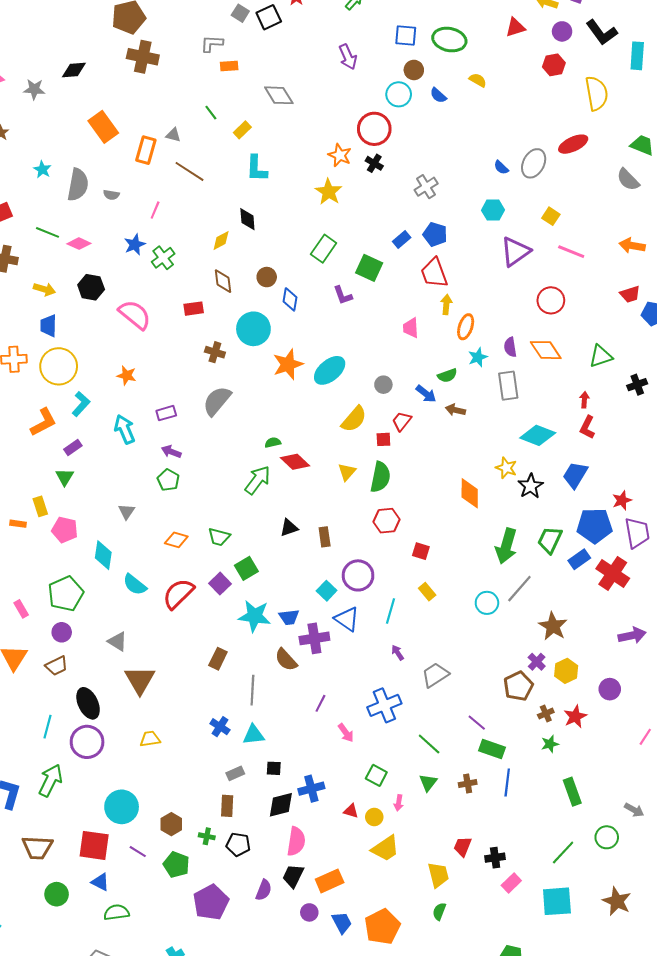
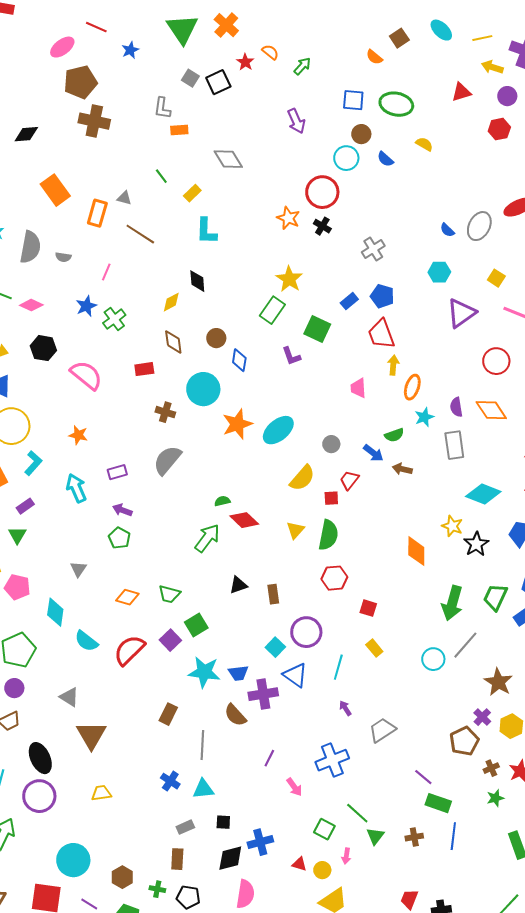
gray L-shape: (212, 44) -> (162, 108), turned -85
yellow star: (329, 192) -> (289, 279), moved
green line: (429, 744) -> (357, 813), moved

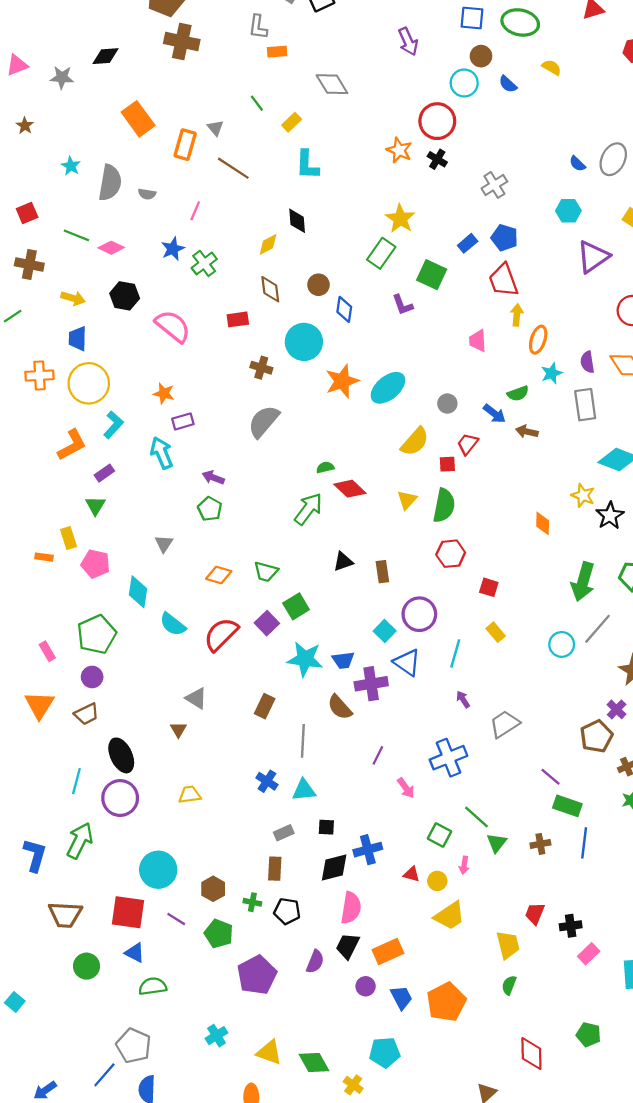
gray triangle: (124, 198) -> (215, 128), turned 35
purple rectangle: (117, 472) -> (183, 421), moved
orange diamond: (416, 551) -> (543, 523), size x0.7
gray triangle: (69, 697) -> (196, 698), moved
brown triangle: (91, 735) -> (178, 730), size x0.5

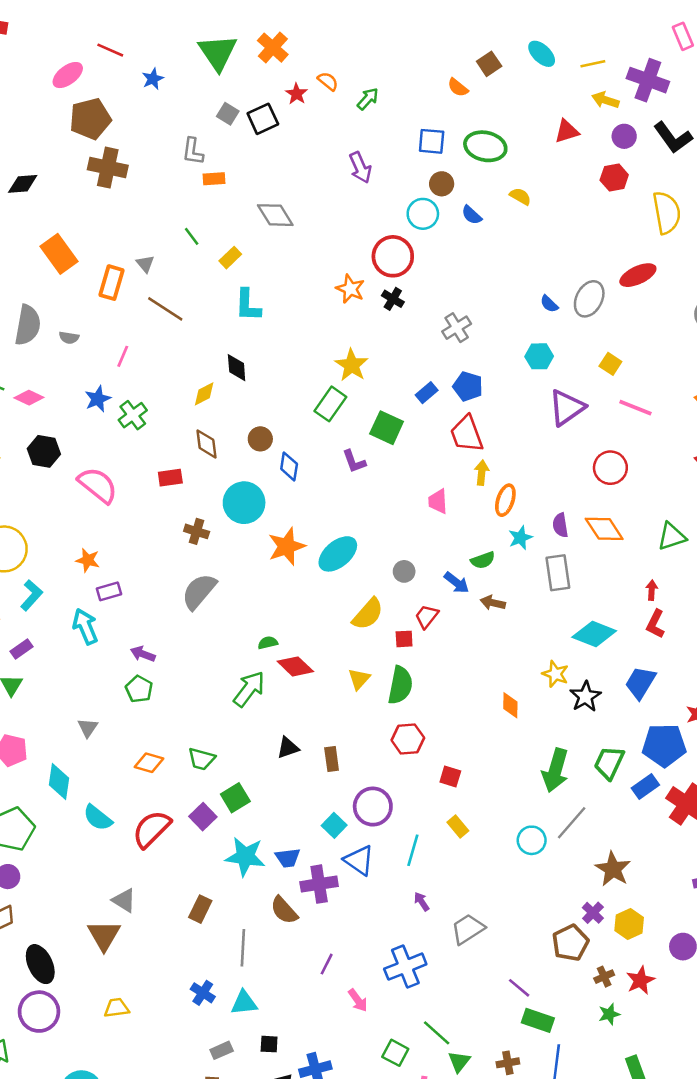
brown triangle: (178, 730) -> (104, 935), size x1.8

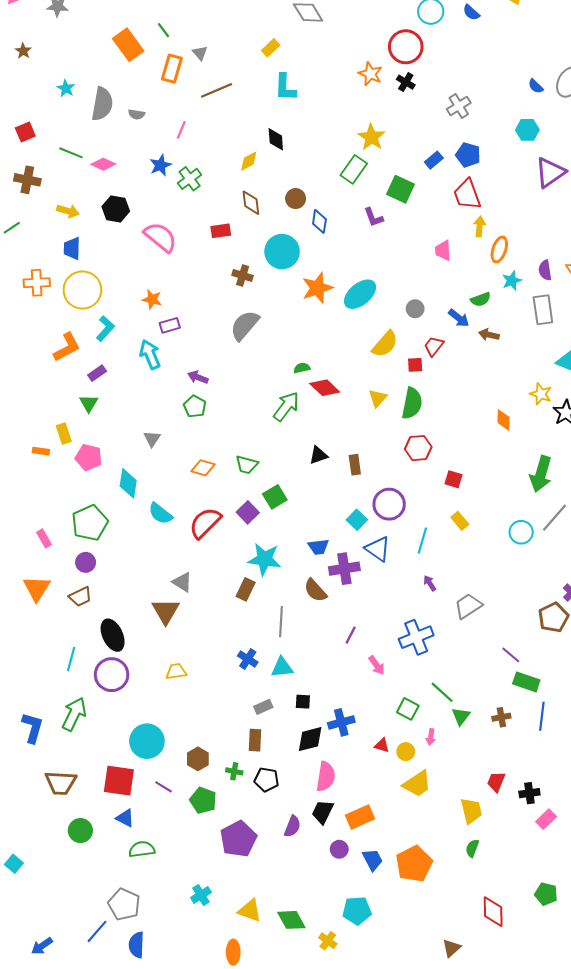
green line: (192, 236) -> (164, 30), moved
brown line: (165, 309) -> (217, 90), turned -56
cyan star: (245, 857) -> (264, 559), moved

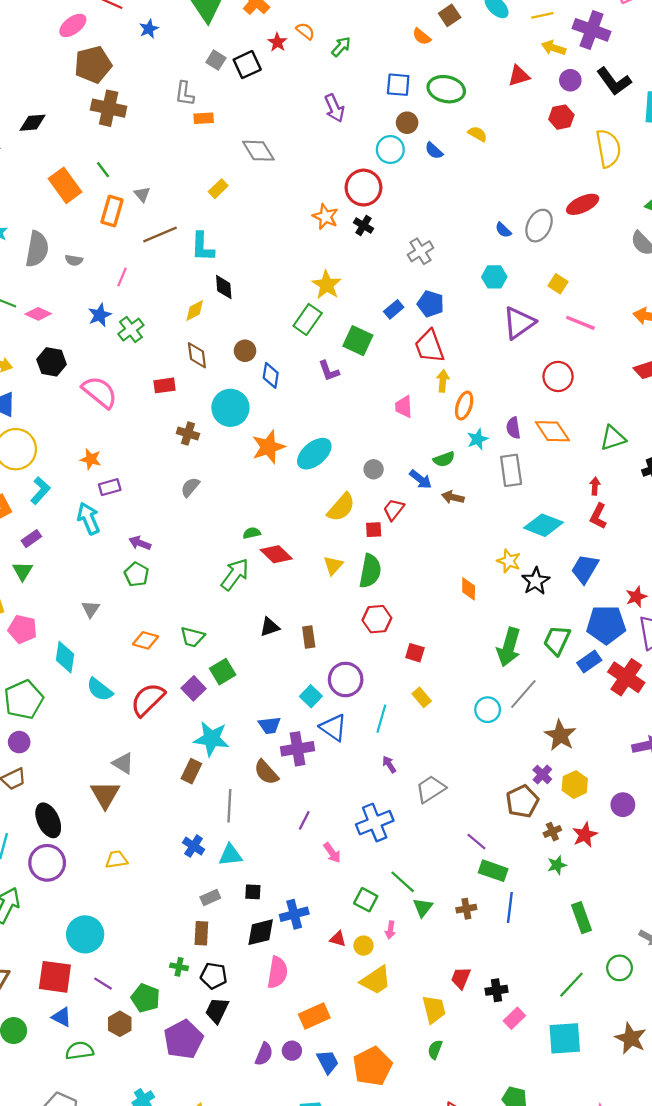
cyan L-shape: (285, 87) -> (202, 247), moved
gray semicircle: (245, 325) -> (190, 487), size x0.6
brown hexagon: (198, 759) -> (120, 1024), moved
black trapezoid: (323, 812) -> (217, 1010), moved
purple semicircle: (292, 826) -> (264, 1054), moved

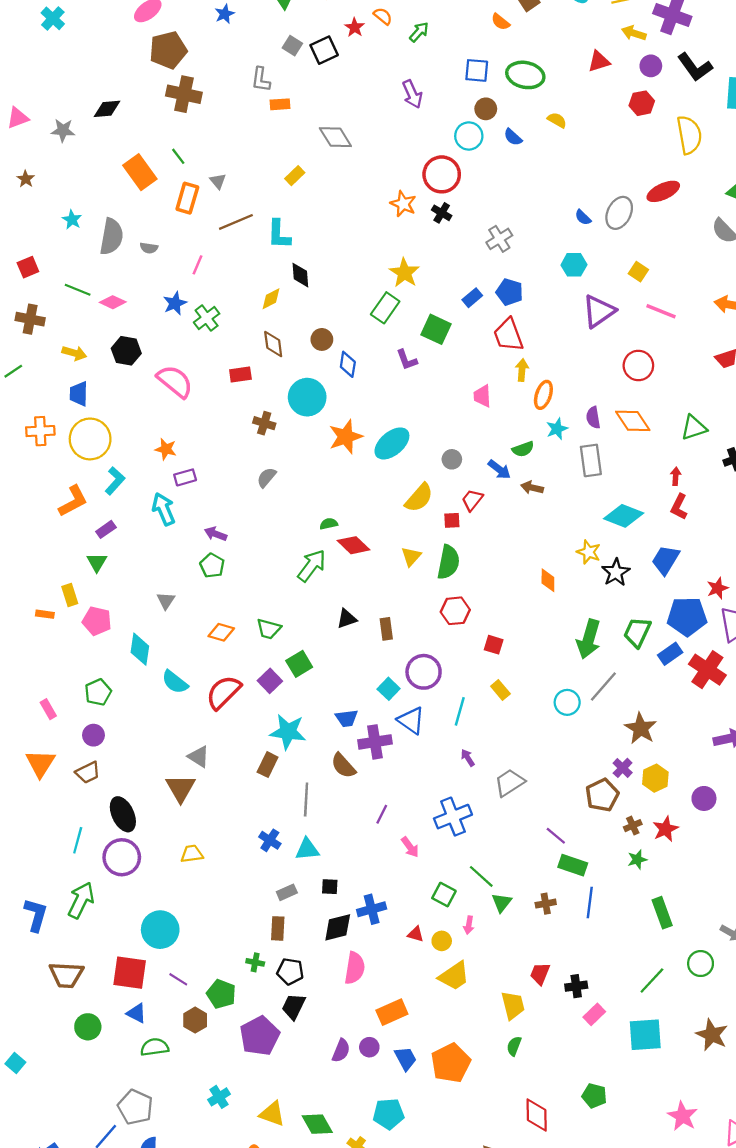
green pentagon: (24, 700) -> (98, 692), size x0.7

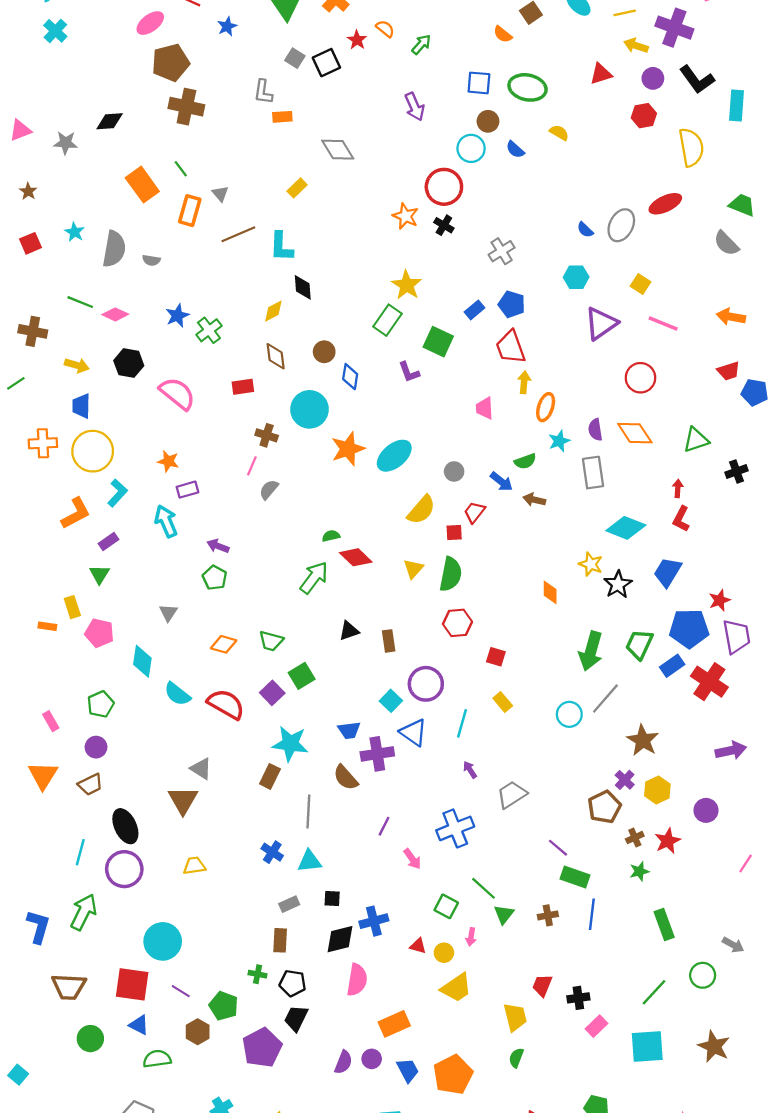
pink line: (197, 265) -> (252, 466), moved
red square: (28, 267) -> (30, 243), moved
red semicircle: (223, 692) -> (226, 704), turned 75

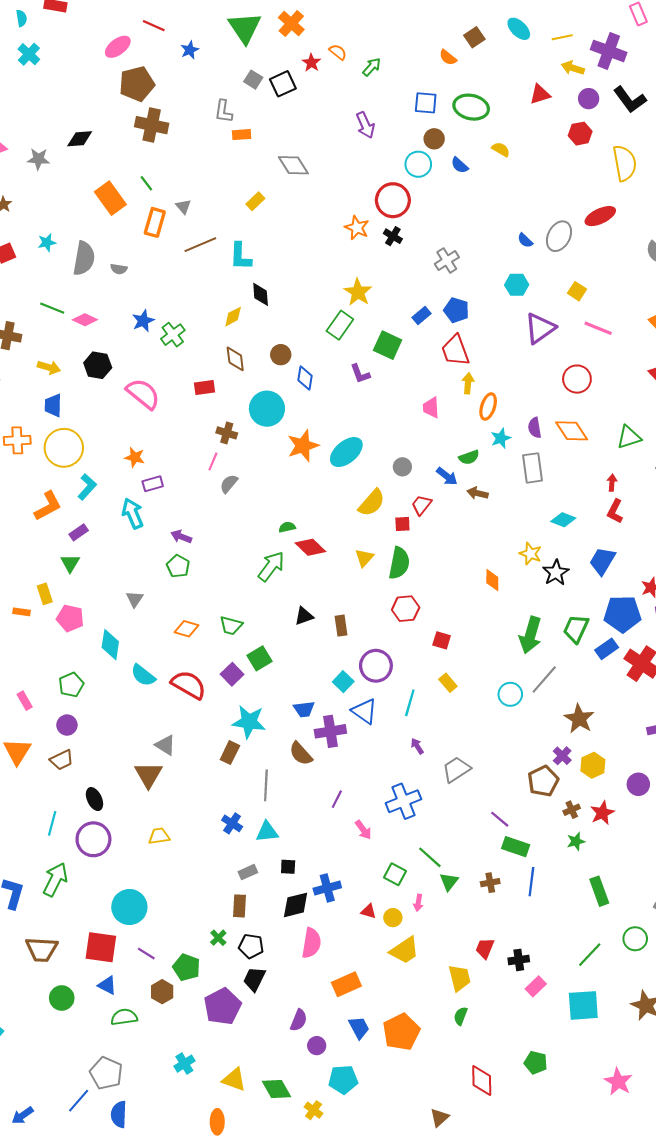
cyan star: (75, 232) -> (47, 243), turned 30
cyan diamond: (626, 528) -> (563, 520), size x0.7
black ellipse: (125, 826) -> (94, 799), size x0.7
green cross: (258, 974) -> (218, 938), turned 35
purple circle: (372, 1059) -> (317, 1046), moved

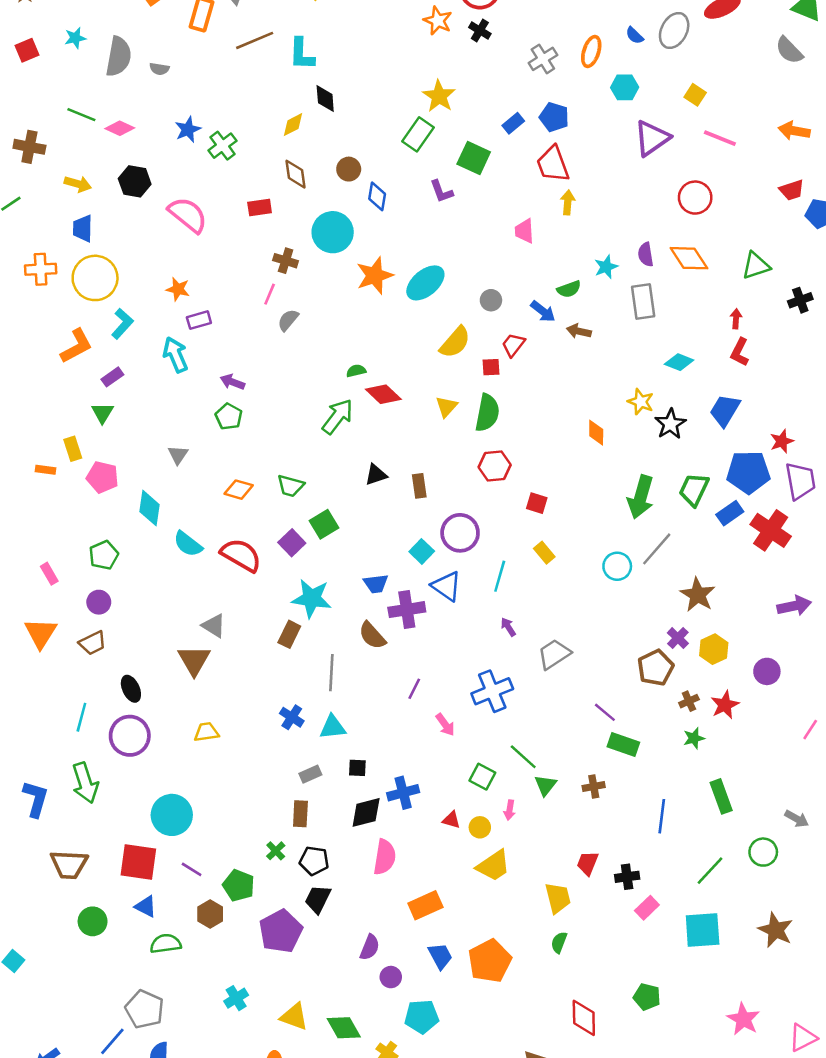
orange ellipse: (488, 407) -> (591, 52), moved
green arrow: (55, 879) -> (85, 783), turned 136
blue line: (531, 882) -> (662, 816), moved

